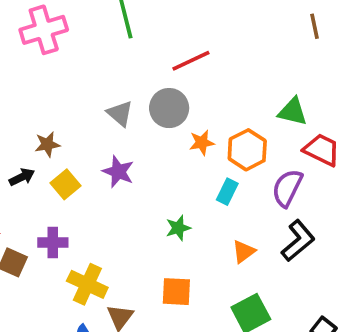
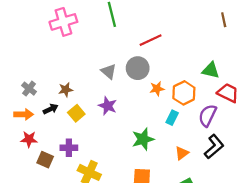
green star: (178, 228) -> (143, 139), size x1.5

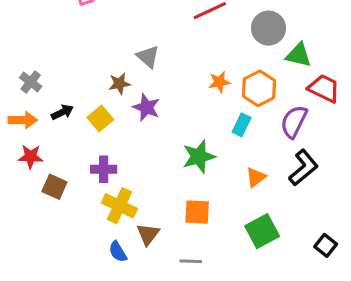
gray circle: (138, 68) -> (269, 28), moved
brown star: (66, 90) -> (119, 84), moved
purple cross: (69, 148) -> (104, 169), moved

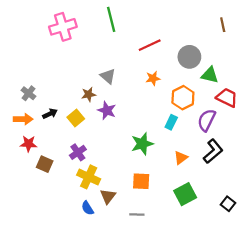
orange star: (219, 82) -> (153, 78), moved
purple cross: (104, 169) -> (78, 152), turned -35

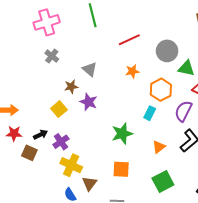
gray cross: (29, 93) -> (52, 56), moved
black arrow: (50, 114) -> (41, 135), moved

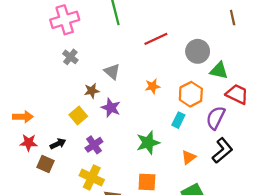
orange star: (132, 71) -> (153, 86), moved
purple cross: (61, 142) -> (94, 145), moved

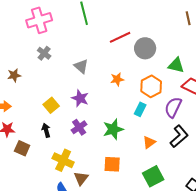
gray circle: (198, 51) -> (145, 48), moved
brown star: (92, 91) -> (14, 75), moved
black arrow: (58, 144) -> (46, 130), moved, turned -80
purple cross: (94, 145) -> (79, 127), moved

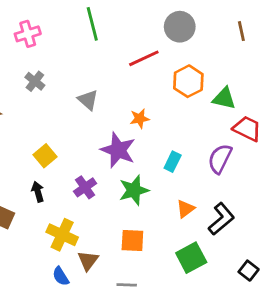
pink cross: (39, 20) -> (28, 34), size x0.7
gray circle: (145, 48) -> (180, 27), moved
orange hexagon: (151, 86) -> (188, 81), moved
purple star: (80, 98) -> (118, 150), moved, size x1.4
black L-shape: (179, 136) -> (221, 219), moved

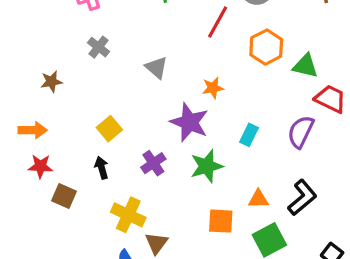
red line: (144, 58) -> (218, 22), turned -36
orange triangle: (185, 209) -> (258, 199), moved, turned 36
orange square: (132, 240) -> (221, 221), moved

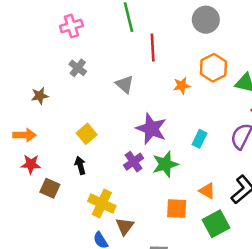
red line: (218, 22) -> (153, 48), moved, turned -32
orange star: (213, 88) -> (182, 86), moved
purple cross: (153, 163) -> (134, 162), moved
orange triangle: (258, 199) -> (207, 191), turned 30

